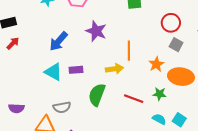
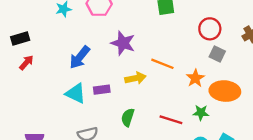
orange line: (129, 51) -> (162, 64), turned -66
yellow arrow: (114, 69) -> (136, 78), moved
green semicircle: (97, 95) -> (128, 117), size x0.7

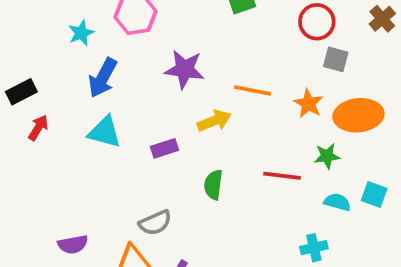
blue arrow: (80, 57) -> (103, 78), moved
cyan triangle: (76, 93) -> (105, 132), moved

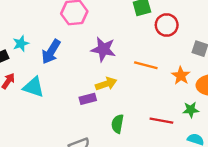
red circle: (317, 22) -> (167, 25), moved
cyan star: (81, 33) -> (21, 44), moved
yellow arrow: (214, 121) -> (106, 84), moved
cyan triangle: (105, 132) -> (34, 87), moved

